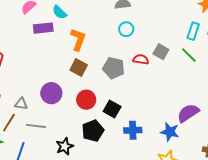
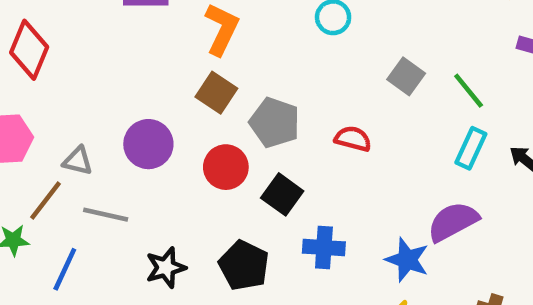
cyan rectangle: (193, 31) -> (471, 148), moved
red semicircle: (141, 59) -> (353, 139), moved
gray pentagon: (114, 68) -> (275, 123), moved
black pentagon: (93, 131) -> (244, 265), moved, turned -30

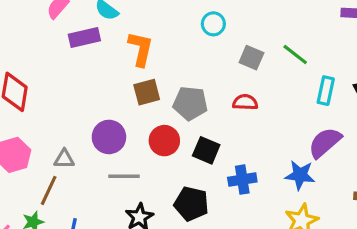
gray square: (406, 76) -> (251, 58), moved
green line: (469, 91) -> (295, 55), moved
brown square: (216, 93) -> (147, 92), turned -36
gray line: (106, 215) -> (124, 176), moved

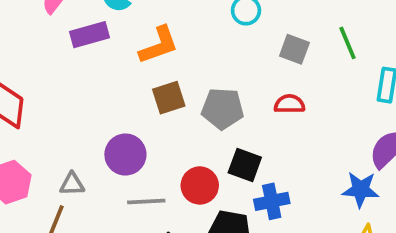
orange L-shape: (141, 49) -> (159, 45), turned 60
green line: (295, 55) -> (348, 43), turned 32
red circle: (164, 141) -> (200, 185), moved
blue cross: (242, 180) -> (272, 201), moved

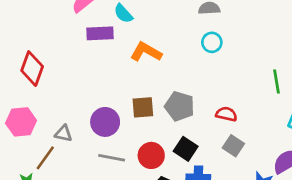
orange L-shape: (159, 45) -> (146, 52), turned -144
gray square: (294, 49) -> (233, 146), moved
brown square: (169, 98) -> (143, 107), moved

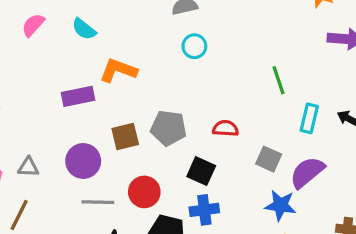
purple rectangle: (100, 33) -> (78, 96), moved
gray triangle: (63, 133) -> (28, 167), moved
gray square: (233, 146) -> (269, 159), moved
black square: (186, 149) -> (201, 171), moved

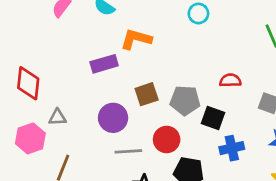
gray pentagon: (168, 128) -> (185, 100), moved
gray triangle: (28, 167) -> (57, 117), moved
blue cross: (204, 210) -> (232, 148), moved

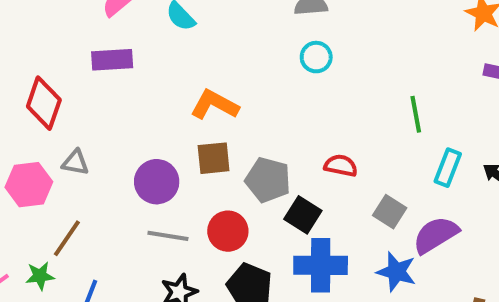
orange L-shape: (136, 39) -> (215, 105), moved
purple rectangle: (104, 64) -> (112, 60), moved
blue cross: (232, 148) -> (321, 265), size x1.4

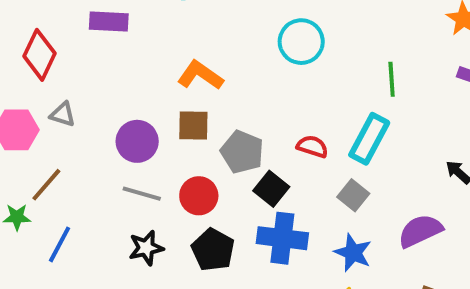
cyan circle: (316, 57) -> (301, 42), size x1.5
green line: (416, 114) -> (392, 79), moved
cyan rectangle: (448, 168) -> (369, 139), moved, size x1.4
purple semicircle: (436, 235) -> (420, 231), moved

